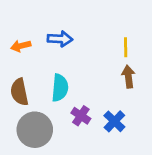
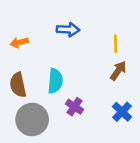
blue arrow: (60, 39) -> (68, 30), moved
brown arrow: (128, 77) -> (118, 71), turned 42
blue cross: (114, 121) -> (122, 112), moved

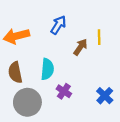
blue arrow: (68, 30) -> (58, 25), turned -60
orange arrow: (19, 42) -> (16, 36), size x1.6
brown arrow: (118, 71) -> (80, 47), moved

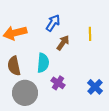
brown arrow: (80, 47) -> (63, 43), moved

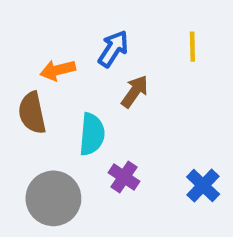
orange arrow: (15, 33) -> (58, 70), moved, size x0.7
yellow line: (90, 34) -> (192, 47), moved
brown semicircle: (14, 66) -> (32, 113), moved

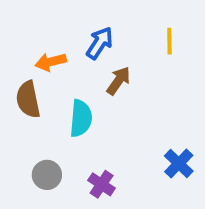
purple cross: (124, 177) -> (102, 184), moved
gray circle: (53, 198) -> (47, 175), size x0.6

